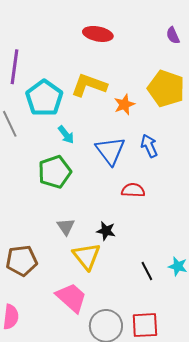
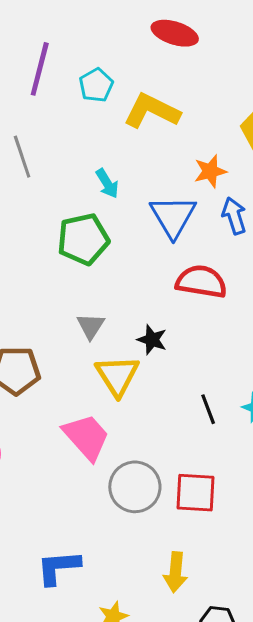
cyan pentagon: (44, 98) -> (96, 85), moved, size x0.6
orange star: (124, 104) -> (210, 171), moved
red semicircle: (133, 190) -> (201, 282), size x1.4

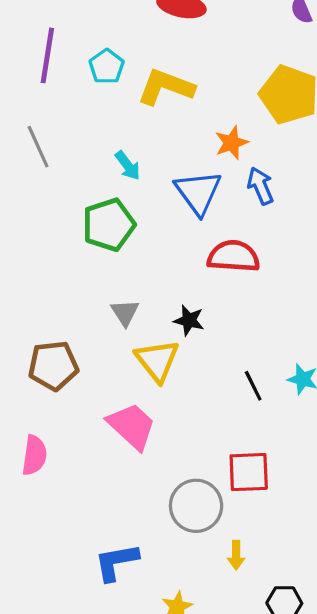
gray circle: (135, 487) -> (196, 506), moved
yellow arrow: (175, 572) -> (236, 555), size x0.7

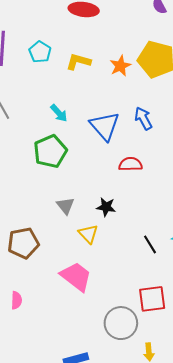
yellow L-shape: (166, 87) -> (78, 62), size x0.7
orange star: (232, 143) -> (120, 66), moved
red semicircle: (234, 256) -> (130, 164), size x0.7
yellow triangle: (157, 360) -> (88, 234), size x0.7
pink semicircle: (34, 455) -> (16, 300), size x0.7

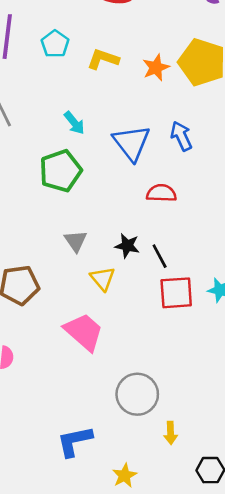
black line: (150, 244) -> (160, 256), moved
red square: (152, 299) -> (176, 293), moved

